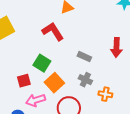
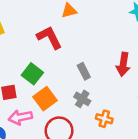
gray rectangle: (84, 57) -> (84, 71), turned 32

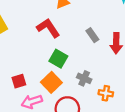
gray rectangle: (84, 71) -> (92, 35), moved
green square: (32, 74) -> (58, 59), moved

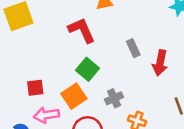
gray cross: (84, 78) -> (114, 98), turned 32

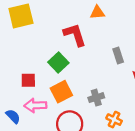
green square: (87, 69) -> (58, 62), moved

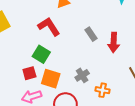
red square: (28, 80) -> (29, 73), moved
orange square: (61, 92) -> (51, 79), turned -30

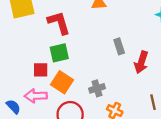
red L-shape: (49, 26) -> (59, 23), moved
green square: (41, 54) -> (59, 53), turned 30

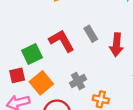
red L-shape: (59, 23) -> (62, 41), moved
orange square: (62, 82) -> (41, 83), turned 30

